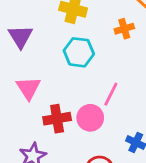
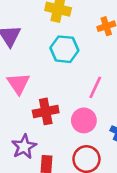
pink circle: (90, 118) -> (84, 120), moved

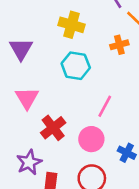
red cross: (46, 111) -> (53, 128), turned -30

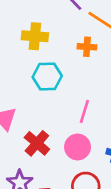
orange cross: (119, 45) -> (87, 47), turned 30

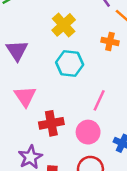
yellow cross: (35, 36) -> (64, 25), turned 35
red cross: (37, 143) -> (51, 123), turned 30

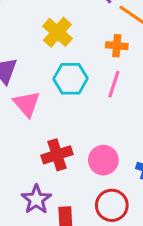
pink triangle: (25, 96) -> (27, 104), moved
pink line: (99, 100) -> (114, 84), moved

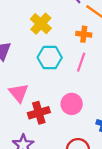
pink triangle: (27, 104) -> (19, 93), moved
pink circle: (103, 160) -> (72, 104), moved

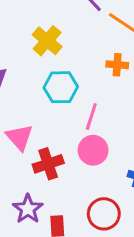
orange cross: (84, 34) -> (117, 65), moved
pink line: (81, 62) -> (91, 117), moved

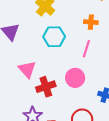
pink line: (91, 117) -> (86, 49), moved

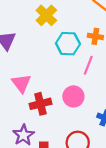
cyan hexagon: (54, 37) -> (68, 44), moved

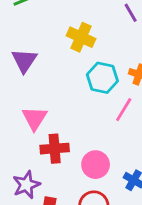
yellow cross: (46, 15) -> (81, 37), turned -30
pink circle: (73, 96) -> (96, 165), moved

